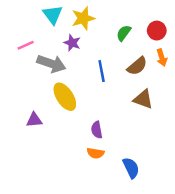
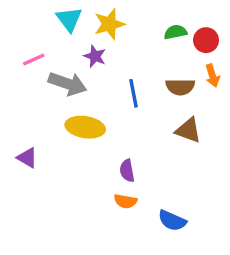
green semicircle: (124, 33) -> (175, 32), moved, turned 42
brown semicircle: (137, 66) -> (180, 87), turned 40
yellow ellipse: (65, 97) -> (85, 127), turned -48
purple triangle: (34, 120) -> (27, 158), moved, turned 35
blue semicircle: (131, 168) -> (172, 221), turned 140

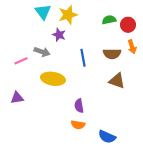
pink line: (34, 59) -> (21, 61), moved
gray arrow: (67, 84) -> (42, 52), size x0.7
purple triangle: (27, 158) -> (17, 98), turned -40

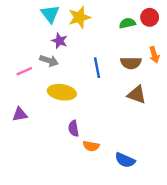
red circle: (128, 25) -> (150, 17), moved
purple star: (59, 35) -> (60, 41), moved
purple semicircle: (79, 106) -> (74, 129), moved

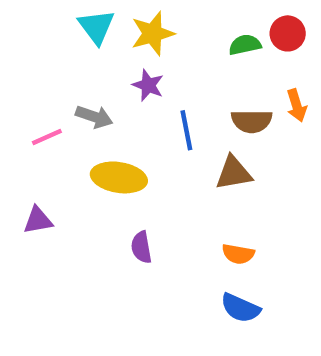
purple star: (60, 41) -> (148, 85), moved
brown triangle: (137, 95) -> (234, 173), moved, turned -30
orange semicircle: (91, 146) -> (238, 254), moved

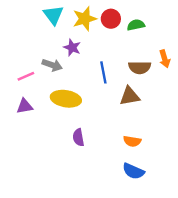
red circle: (288, 33) -> (111, 19), moved
purple star: (148, 85) -> (72, 47), moved
purple triangle: (38, 220) -> (25, 106), moved

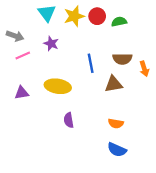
purple star: (72, 47) -> (51, 44), moved
orange arrow: (165, 59) -> (144, 69), moved
gray arrow: (52, 65) -> (15, 36), moved
pink line: (26, 76) -> (23, 56), moved

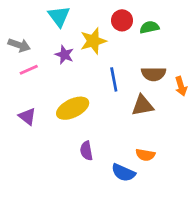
yellow star: (74, 16) -> (93, 41), moved
yellow ellipse: (58, 86) -> (73, 108), turned -35
purple triangle: (22, 93) -> (27, 116), turned 48
blue semicircle: (117, 150) -> (123, 173), moved

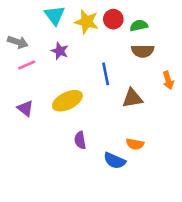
yellow star: (93, 41) -> (87, 22), moved, turned 30
brown semicircle: (154, 74) -> (143, 51), moved

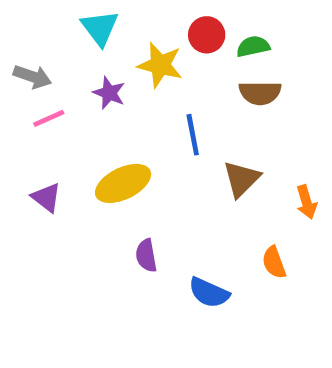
yellow star: (87, 22) -> (160, 65), moved
orange arrow: (168, 80) -> (307, 202), moved
brown triangle: (132, 98) -> (241, 179), turned -35
orange semicircle: (135, 144) -> (274, 262), moved, turned 60

